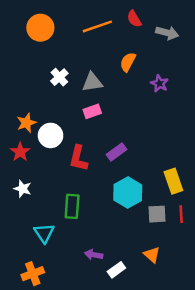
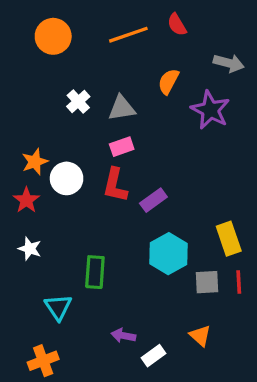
gray arrow: (167, 33) -> (229, 63), moved
purple star: (160, 83) -> (210, 110), size x1.6
red L-shape: (78, 158) -> (115, 185), moved

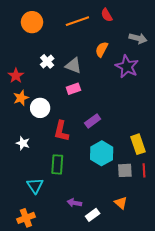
gray triangle: (122, 108) -> (73, 66), turned 30
red L-shape: (115, 185) -> (61, 131), moved
red star: (26, 200) -> (16, 76), moved
white star: (30, 249) -> (23, 143), moved

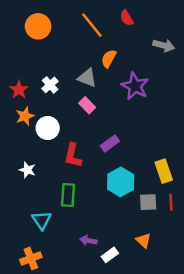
orange line: (77, 21) -> (92, 25), turned 70
orange semicircle: (102, 49) -> (109, 59), moved
white cross: (47, 61) -> (50, 85), moved
purple star: (127, 67) -> (135, 86), moved
pink rectangle: (73, 89) -> (87, 105), turned 64

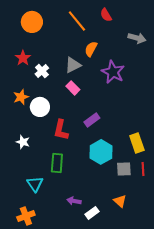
gray triangle: (87, 78) -> (73, 65), turned -48
red star: (19, 90) -> (23, 58), moved

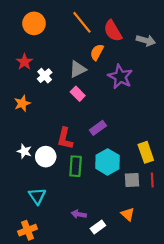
red semicircle: (106, 15) -> (113, 31), moved, size x1.5
white circle: (40, 107) -> (46, 157), moved
green rectangle: (57, 163) -> (76, 166), moved

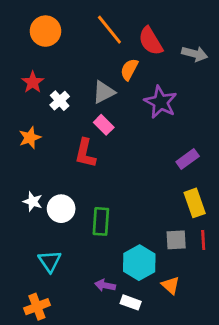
purple rectangle: (98, 128) -> (188, 159), moved
red L-shape: (65, 138) -> (85, 153), moved
cyan hexagon: (107, 162) -> (139, 263), moved
white rectangle: (98, 227) -> (131, 302), turned 56

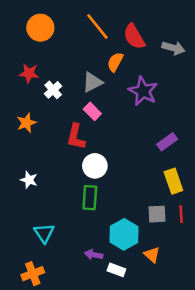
red star: (33, 82) -> (29, 73), turned -30
white circle: (61, 209) -> (95, 166), moved

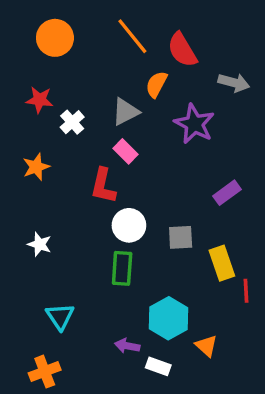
gray arrow: (173, 48) -> (234, 83), moved
yellow rectangle: (173, 181) -> (222, 263), moved
gray square: (157, 214) -> (181, 237), moved

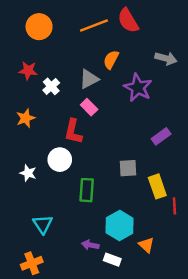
orange line: (132, 36) -> (94, 25), turned -72
red semicircle: (182, 50) -> (128, 21), moved
white circle: (129, 225) -> (60, 160), moved

